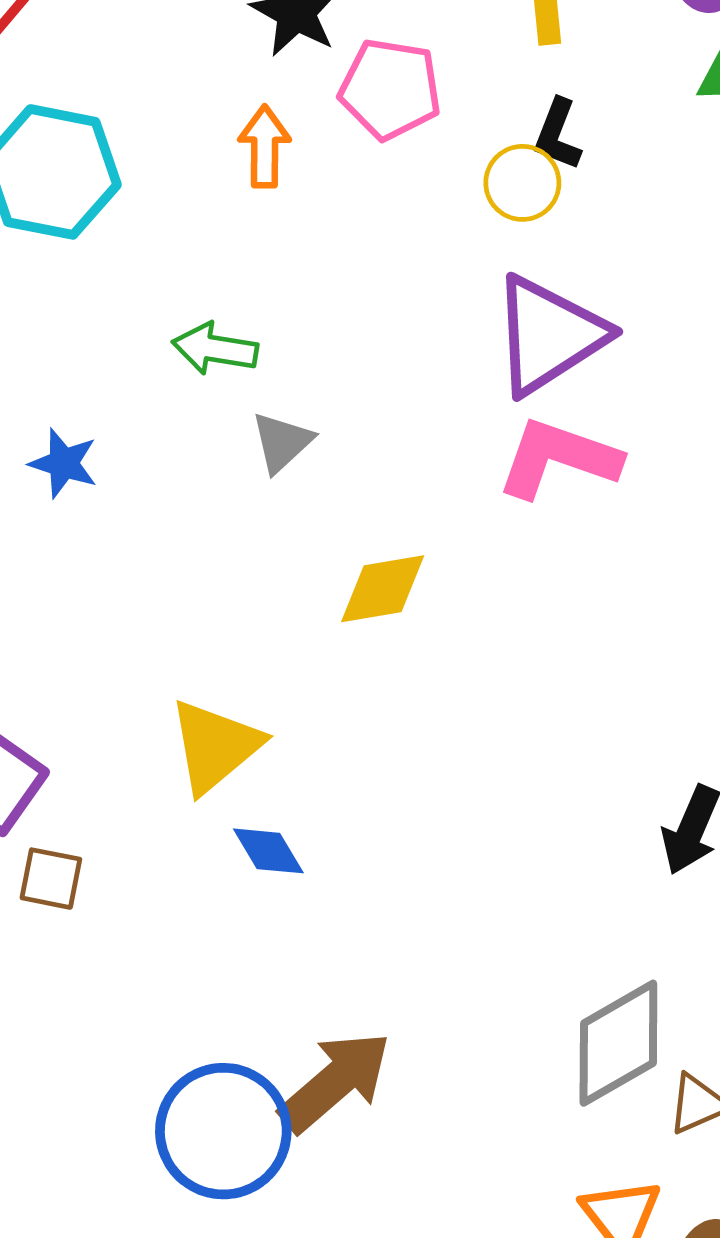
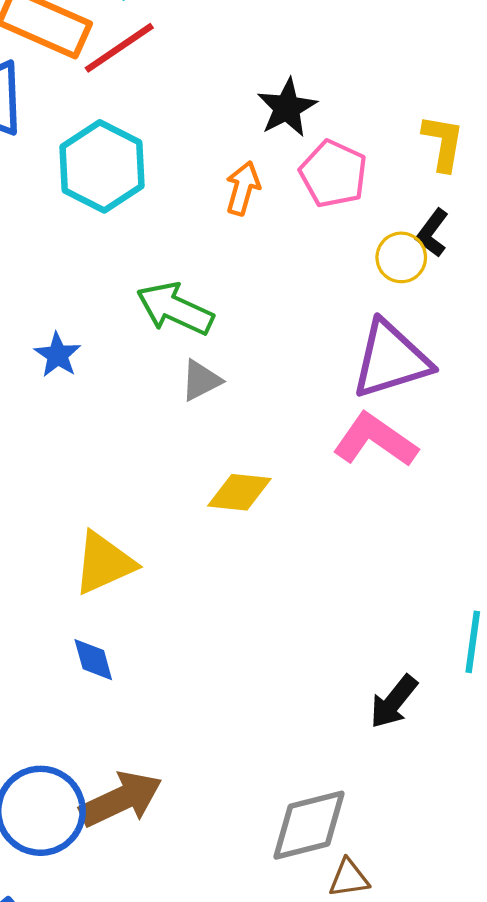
green arrow: (215, 349) -> (175, 309), size x1.4
blue diamond: (268, 851) -> (93, 660), moved

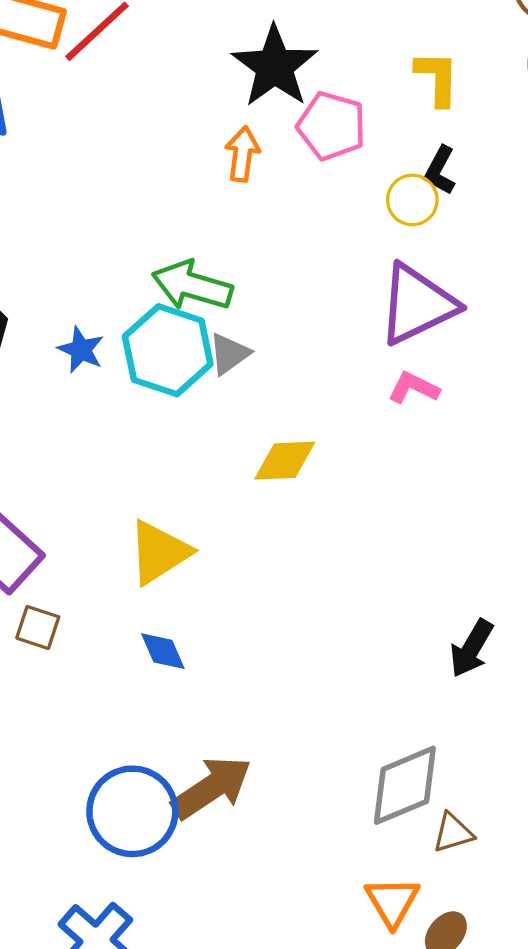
black star: (287, 108) -> (275, 66), size x1.4
cyan hexagon: (102, 166) -> (168, 350), moved
pink L-shape: (375, 440) -> (414, 388), size x0.6

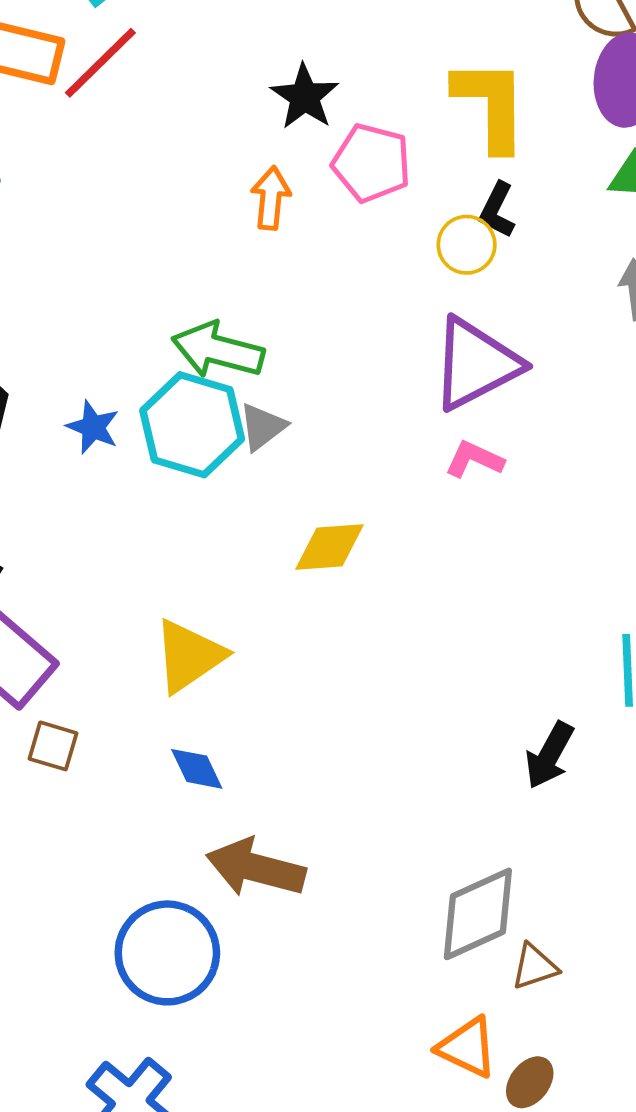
black star: (275, 66) -> (305, 97), size x0.7
yellow L-shape: (437, 78) -> (491, 105), size x1.5
brown arrow: (212, 788) -> (256, 868), moved, turned -130
orange triangle: (392, 902) -> (467, 1047), turned -32

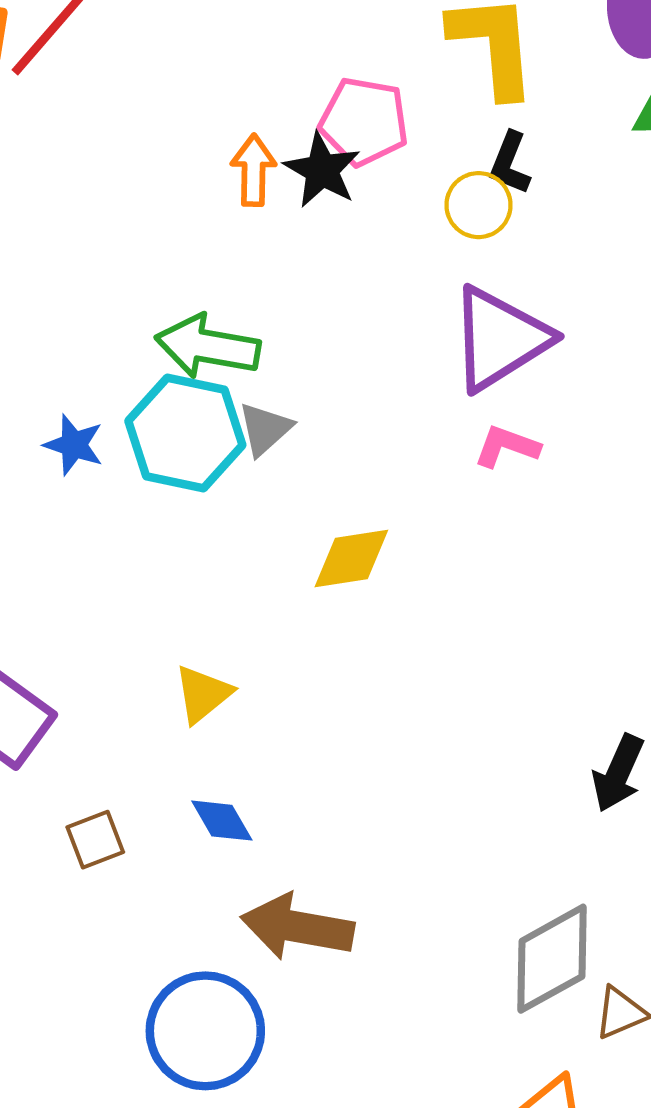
black star: (305, 97) -> (322, 170), moved
yellow triangle: (189, 656) -> (203, 694), size x0.7
brown square: (53, 746) -> (95, 840), moved, turned -33

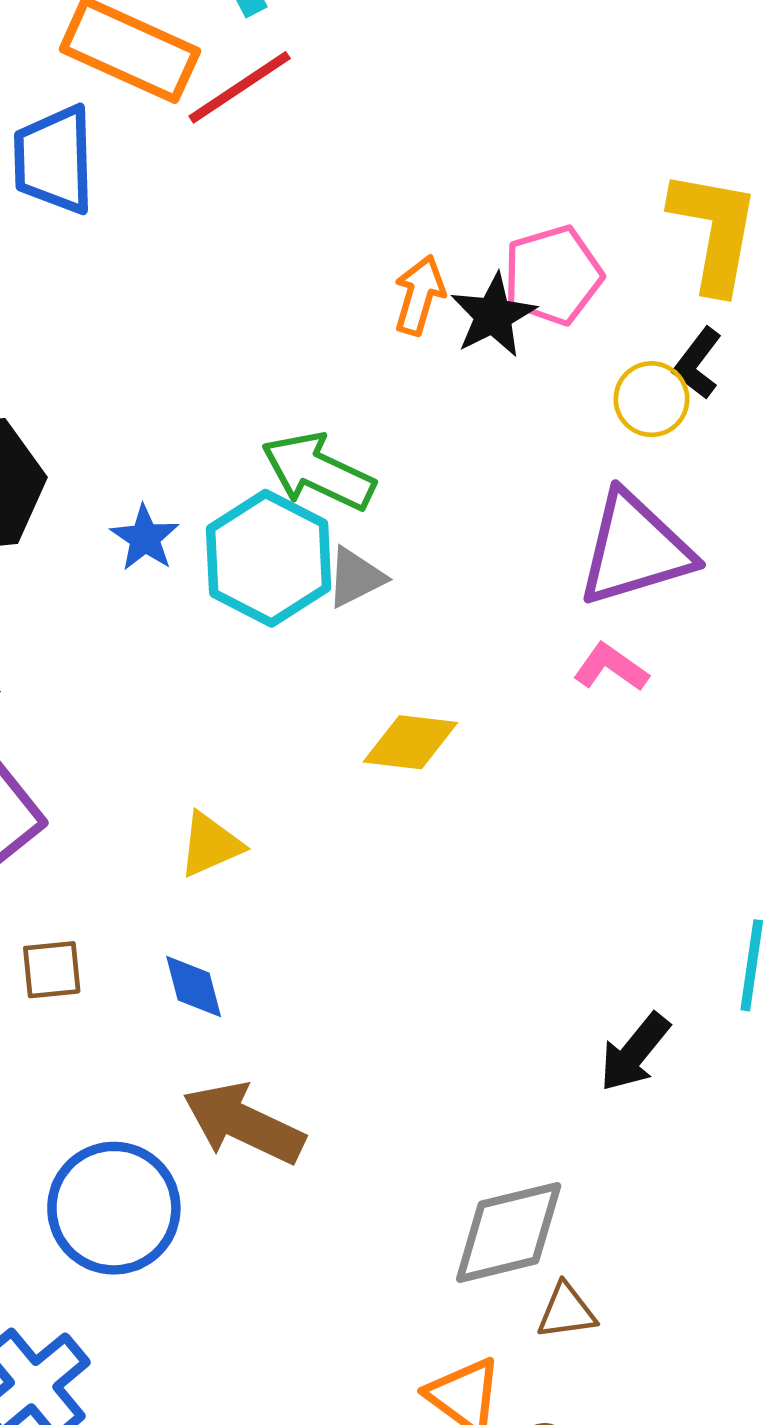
pink pentagon: (364, 121) -> (553, 275), turned 30

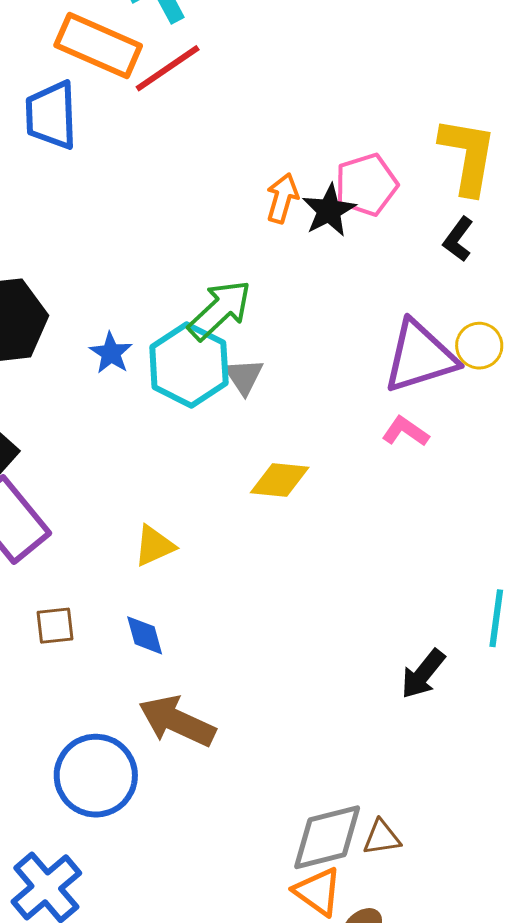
yellow circle: (651, 399) -> (479, 346), moved
green arrow: (318, 472) -> (220, 310), turned 112
gray triangle: (355, 577) -> (244, 376), turned -36
gray diamond: (509, 1233) -> (327, 837), moved

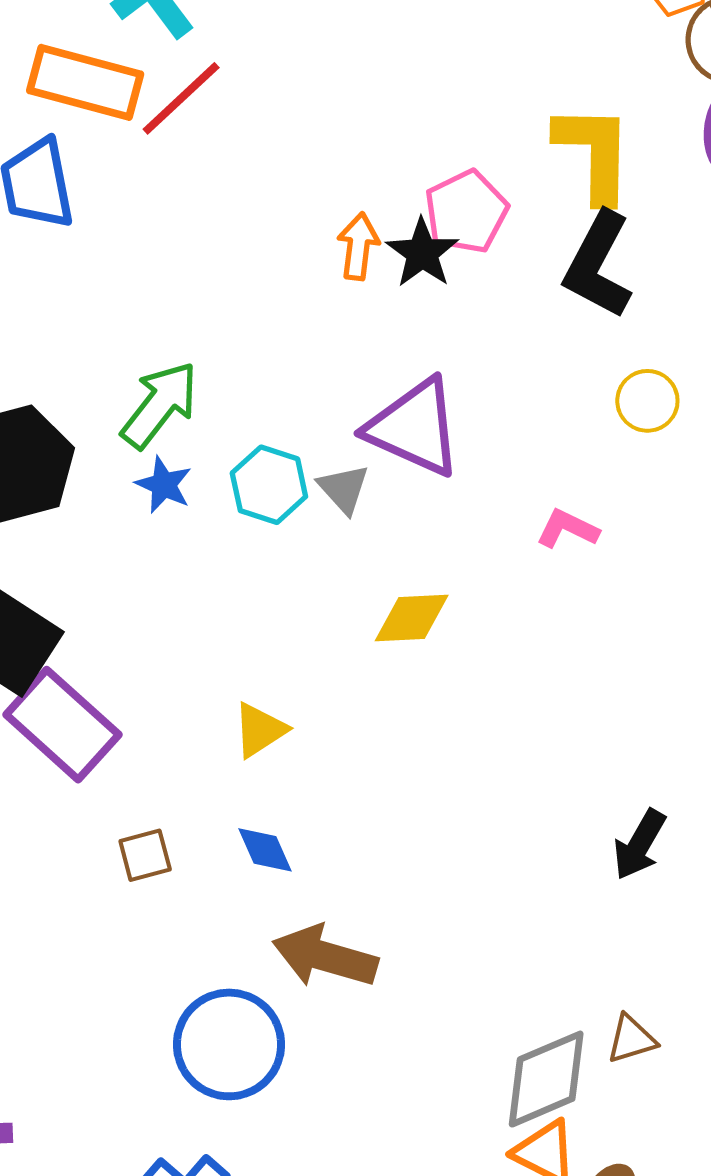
black L-shape: (458, 239) -> (598, 265), size x1.8
green arrow: (220, 310) -> (160, 405), moved
purple triangle: (420, 357) -> (414, 428), moved, turned 50
cyan hexagon: (189, 365) -> (269, 485), size x0.7
brown triangle: (382, 838) -> (631, 1039), moved

